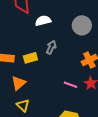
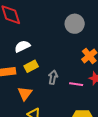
white semicircle: (43, 21) -> (22, 46), moved
gray arrow: (51, 47) -> (53, 77), moved

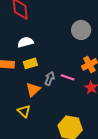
pink line: (76, 84) -> (68, 77), moved
orange triangle: (25, 93) -> (33, 90), moved

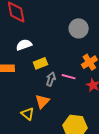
yellow rectangle: (30, 63) -> (40, 63), moved
orange triangle: (33, 90) -> (42, 101), moved

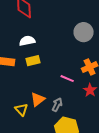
yellow rectangle: (40, 63) -> (33, 61), moved
gray arrow: (51, 79) -> (57, 105), moved

